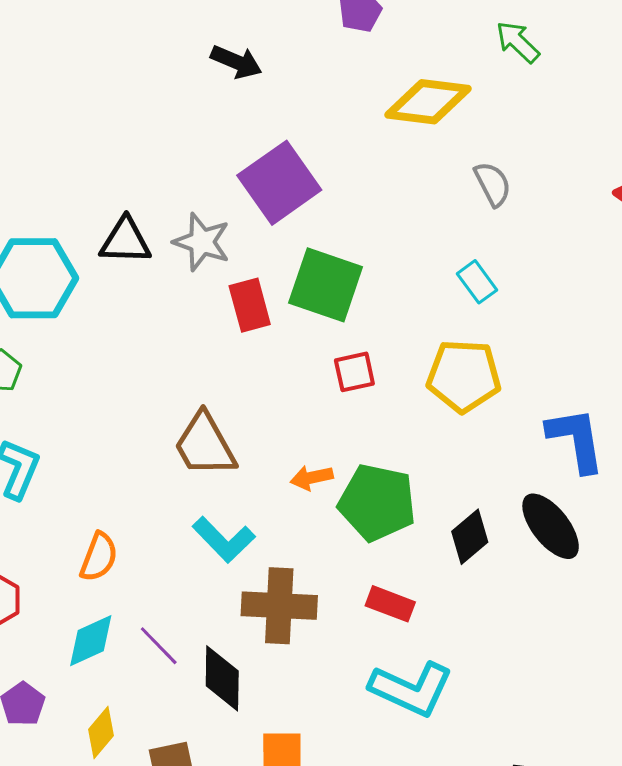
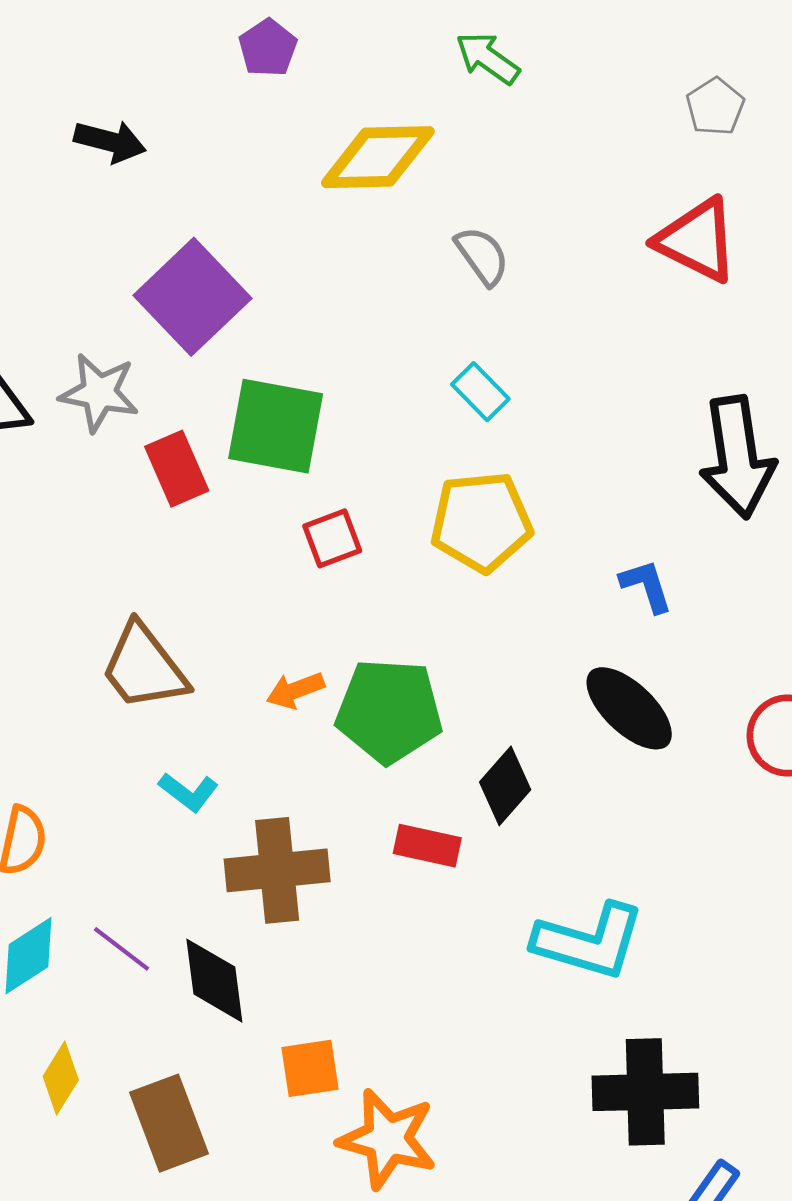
blue L-shape: (576, 440) -> (646, 586), size x0.6
black diamond: (470, 537) -> (505, 786), moved
cyan L-shape: (224, 540) -> (188, 792), size x0.7
cyan L-shape: (411, 689) -> (589, 941), moved

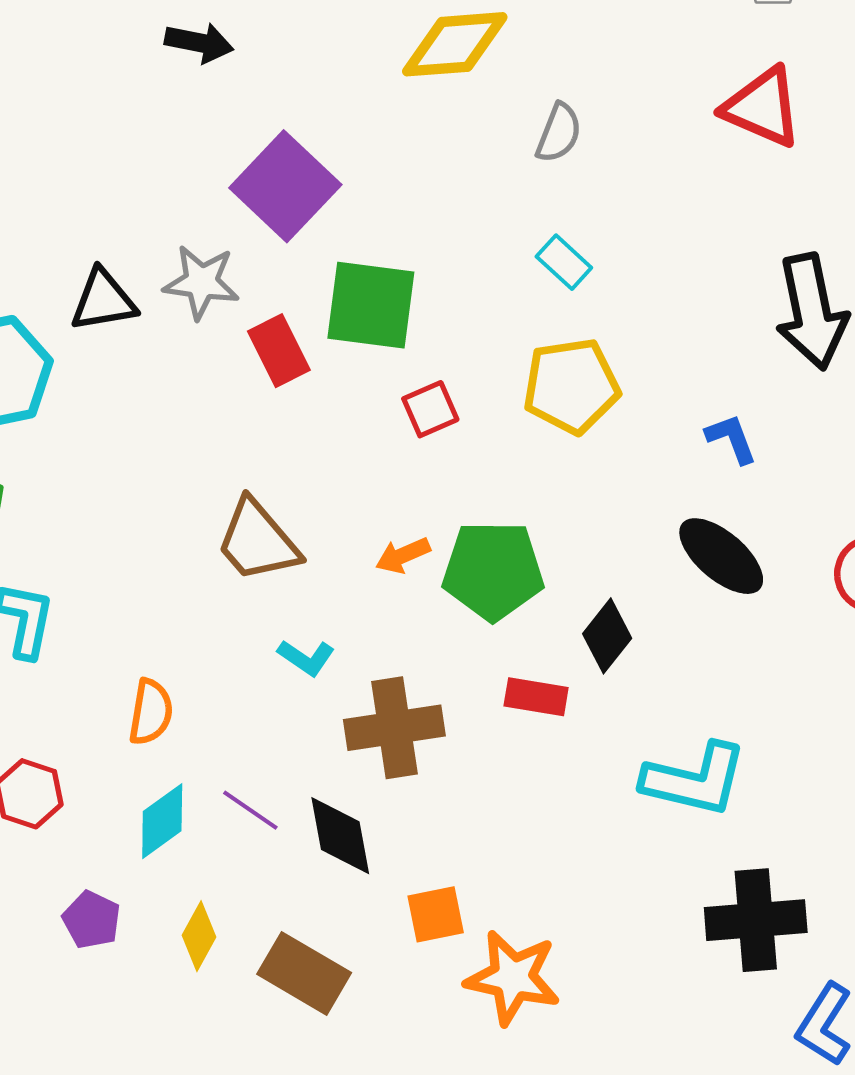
gray semicircle: (482, 256) -> (559, 133), turned 60
brown rectangle: (169, 1123) -> (304, 973), turned -36

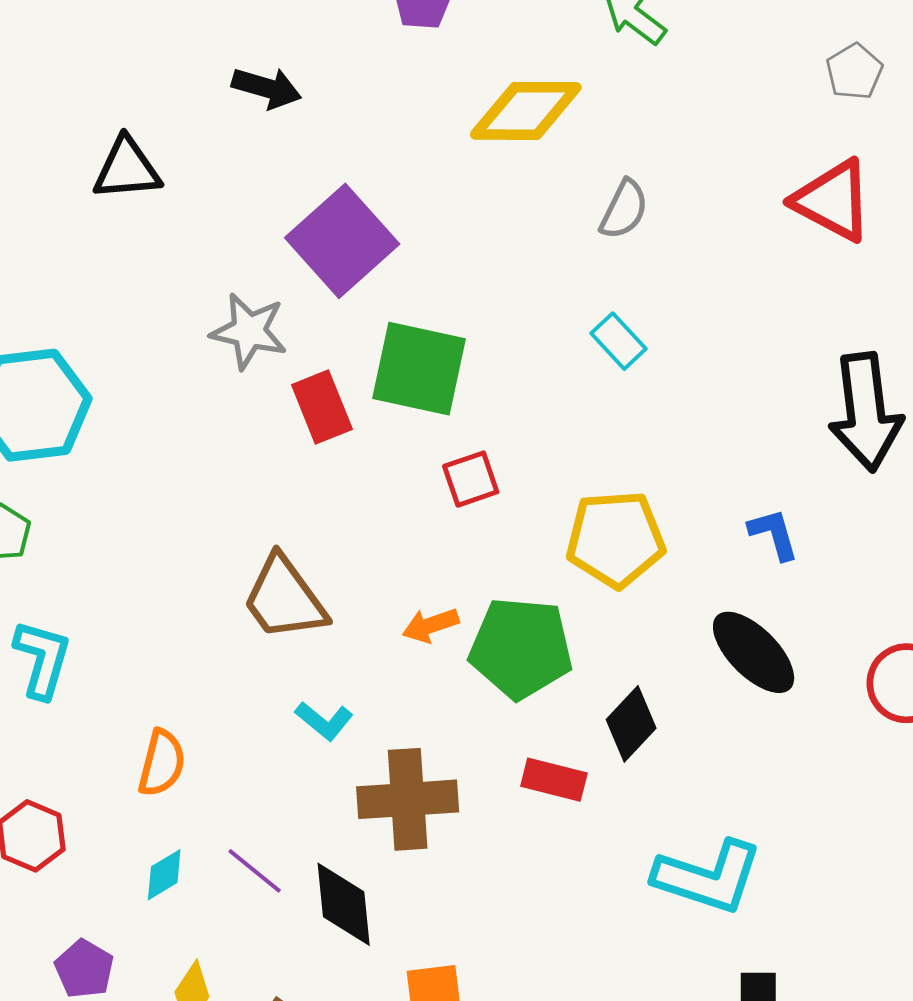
black triangle: (103, 301) -> (127, 169), moved
yellow pentagon: (571, 386) -> (615, 539), moved
cyan diamond: (162, 821) -> (164, 875), size x0.7

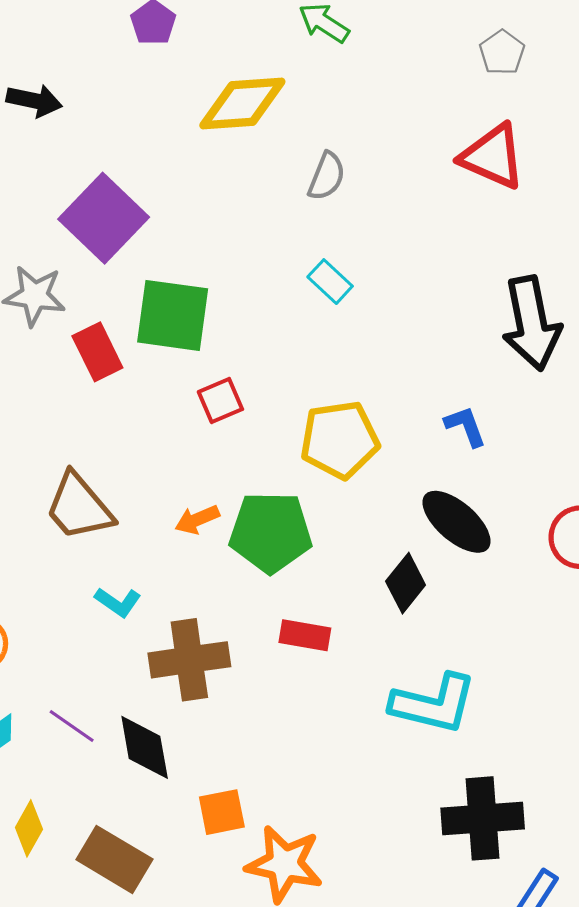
black diamond: (631, 724) -> (406, 583), moved

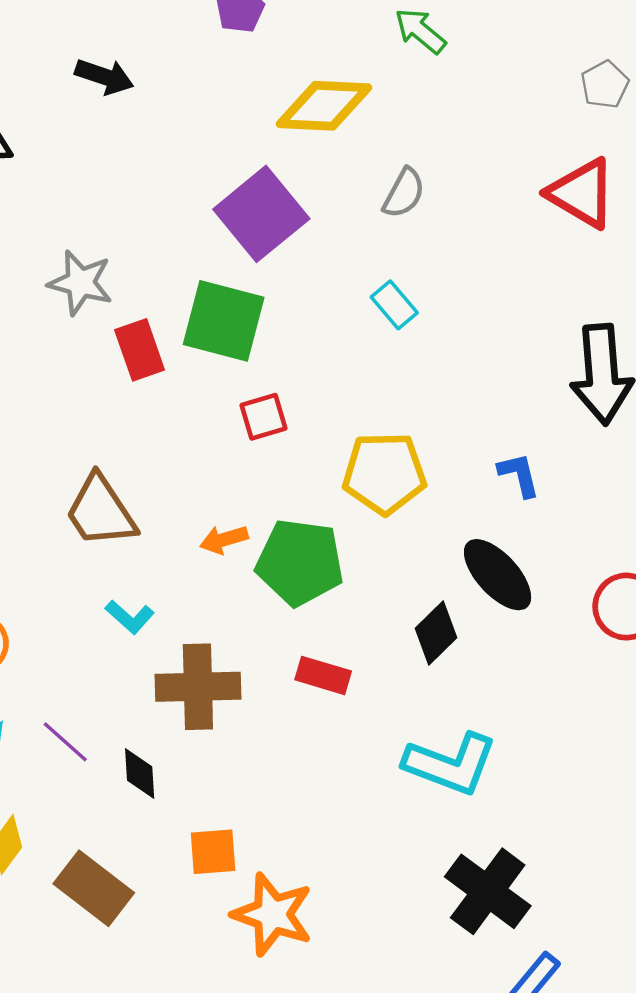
purple square: (104, 218) -> (261, 214), moved
black diamond: (145, 747) -> (140, 774), size x0.7
black cross: (483, 818) -> (488, 891), turned 34

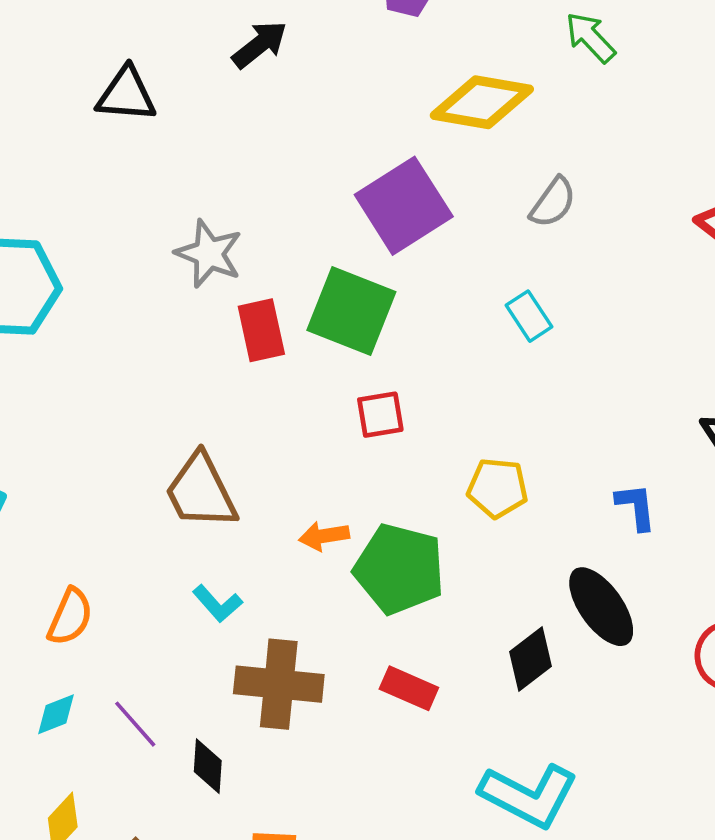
black arrow: (104, 77) -> (260, 45), turned -64
yellow pentagon: (384, 473) -> (498, 488), size x0.7

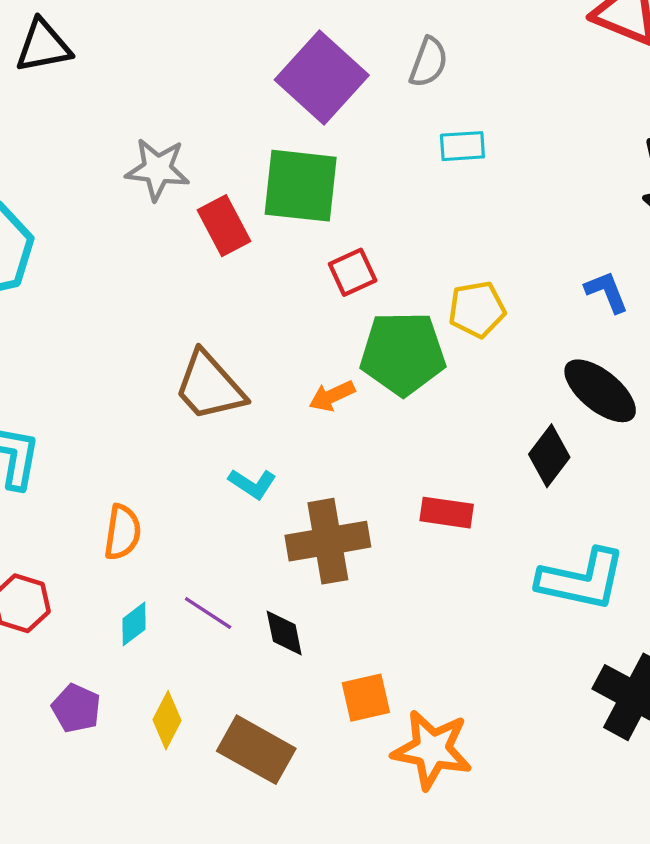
gray semicircle: (553, 202) -> (429, 62), moved
cyan rectangle: (529, 316) -> (462, 146), turned -45
green pentagon: (399, 569) -> (403, 353), moved

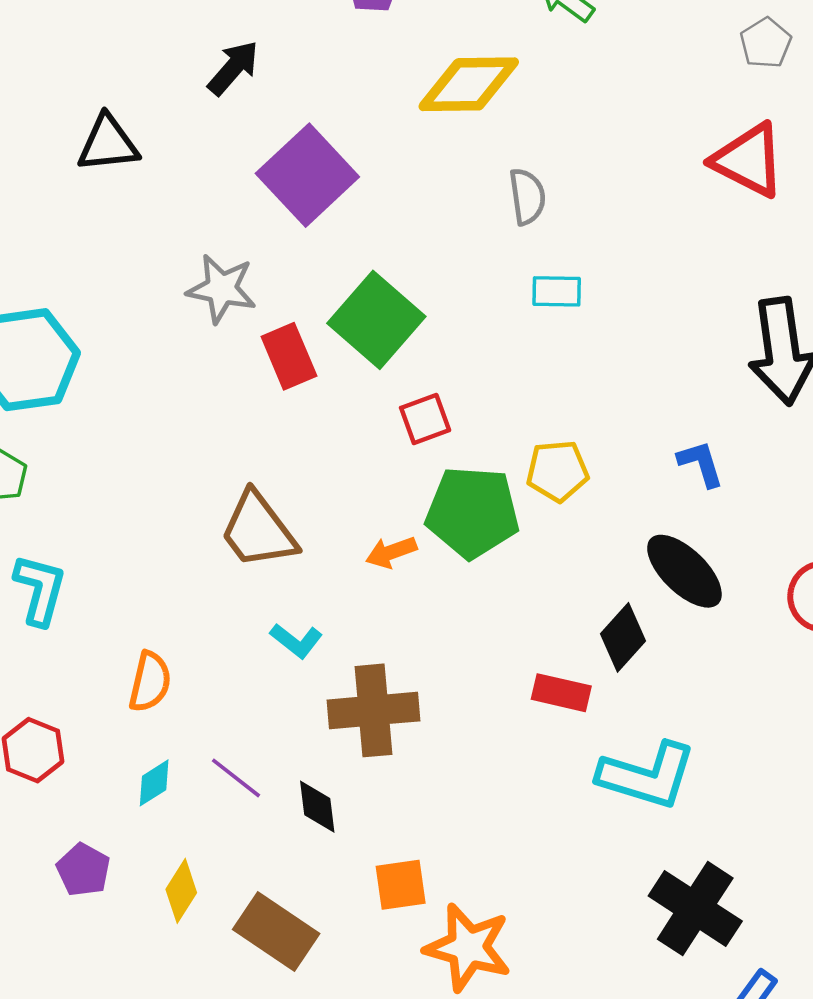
gray semicircle: (429, 62) -> (527, 197), turned -33
purple square: (322, 77) -> (307, 175), moved
green square: (301, 186) -> (376, 320), turned 30
red rectangle: (447, 513) -> (561, 693), moved

